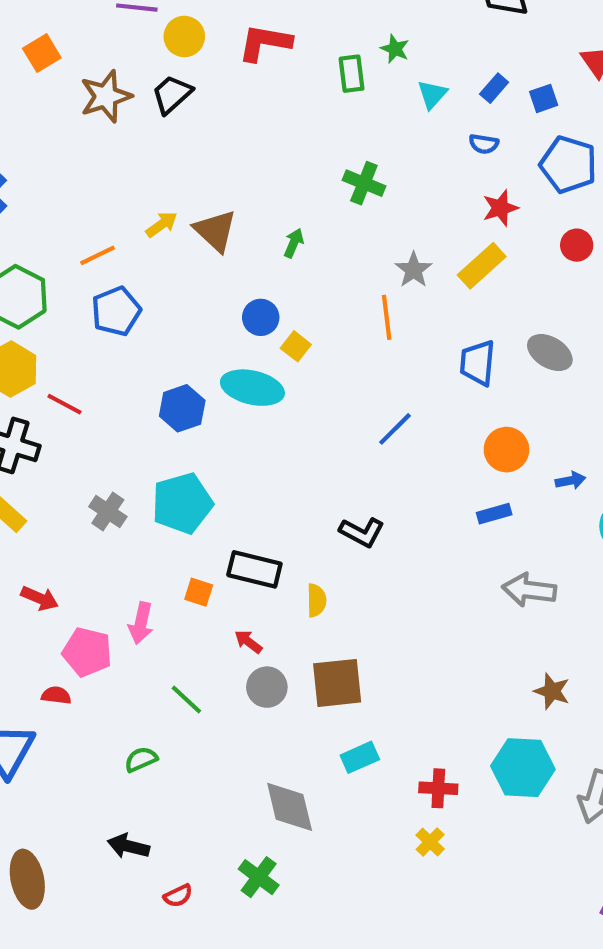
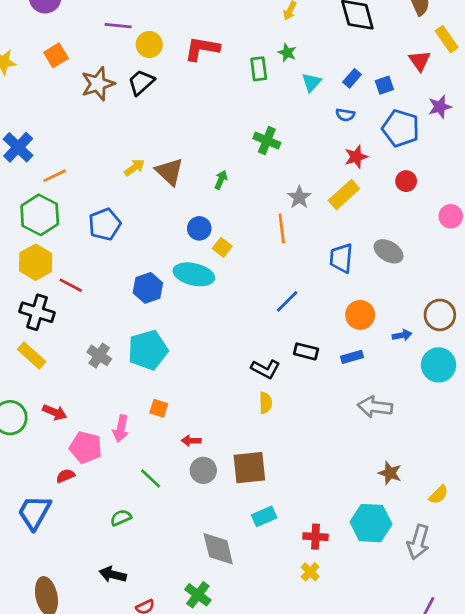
orange line: (98, 255) -> (55, 176), moved
black rectangle: (254, 569) -> (306, 351), moved, size x0.7
yellow semicircle: (316, 600) -> (265, 403), moved
red arrow: (248, 642) -> (191, 441), turned -36
red semicircle: (56, 695) -> (65, 476), turned -30

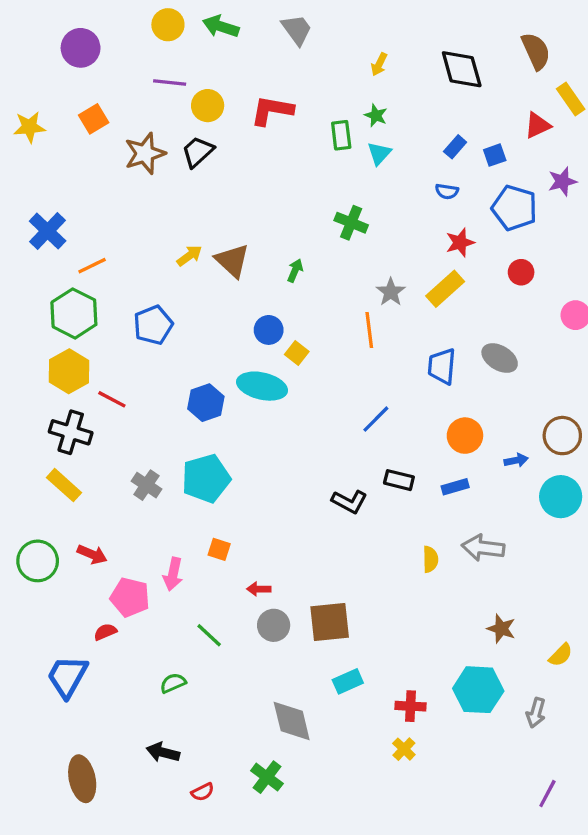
red triangle: (420, 61) -> (538, 125), turned 40
cyan triangle: (311, 82) -> (379, 153), moved
yellow semicircle: (265, 403) -> (430, 559), moved
gray arrow: (418, 542) -> (536, 713), size x0.7

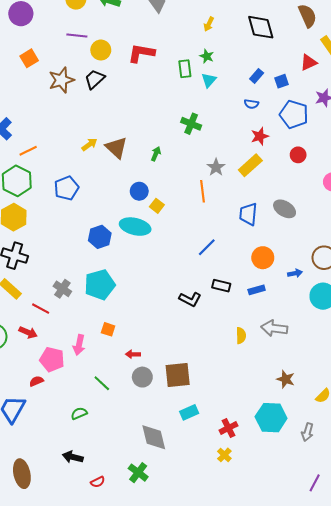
red line: (112, 399) -> (41, 309), moved
red cross: (411, 706) -> (229, 428), turned -30

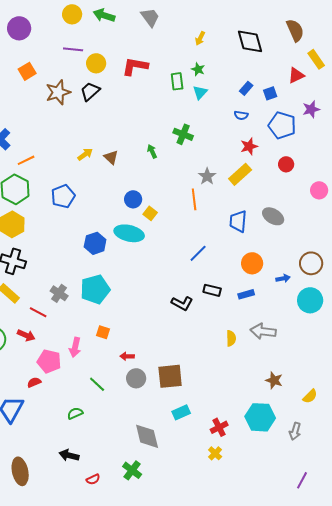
brown triangle: (116, 148) -> (111, 157), size x0.7
green arrow: (156, 154) -> (152, 151), moved, turned -48

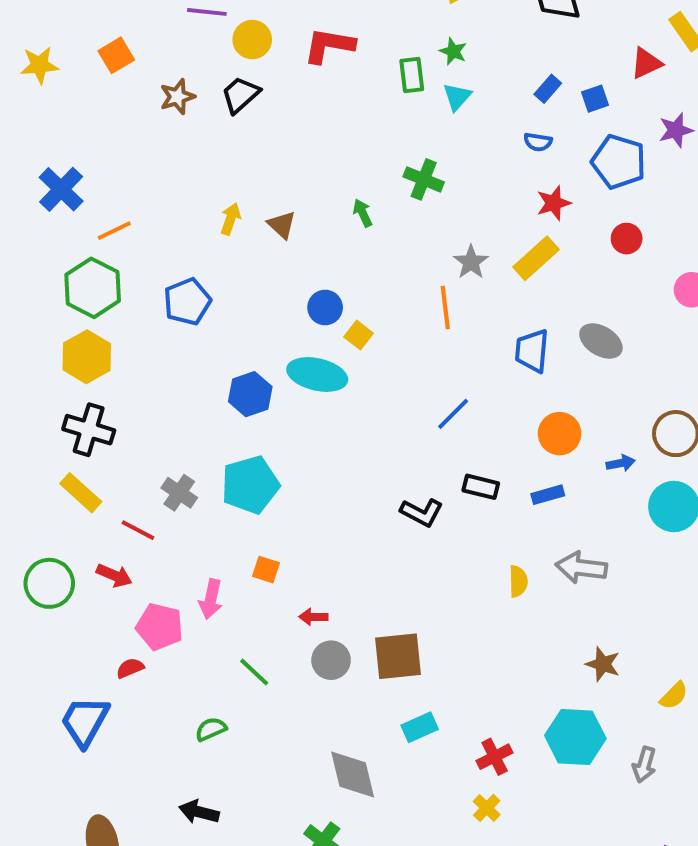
brown star: (58, 92) -> (177, 97), size x0.7
yellow arrow: (85, 154) -> (231, 219), turned -35

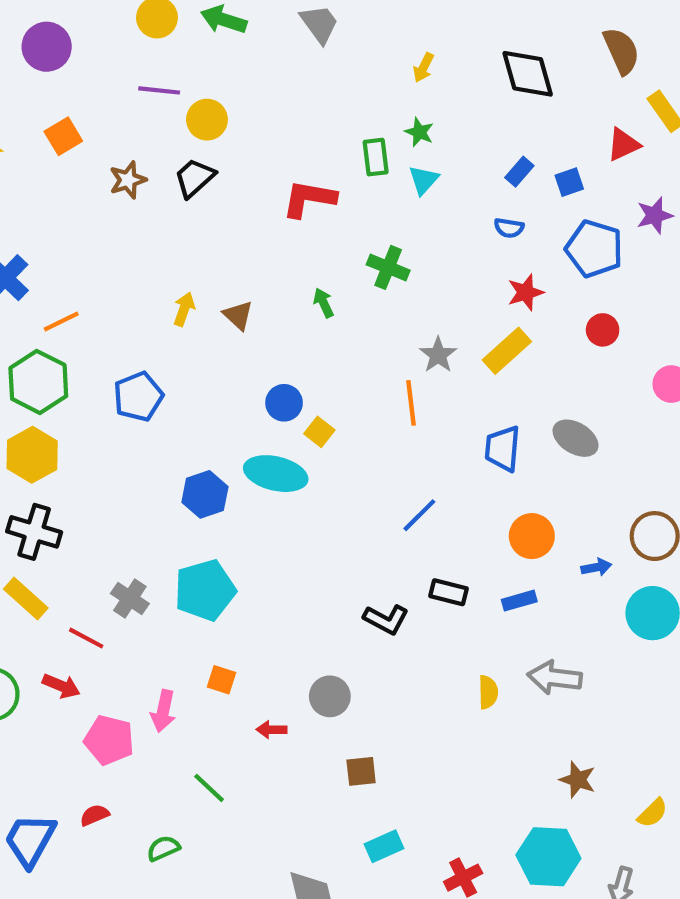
red L-shape: (329, 45) -> (309, 199), moved
brown square: (398, 656) -> (361, 771), size x0.6
gray circle: (331, 660) -> (330, 696), moved
red semicircle: (130, 668) -> (95, 815), moved

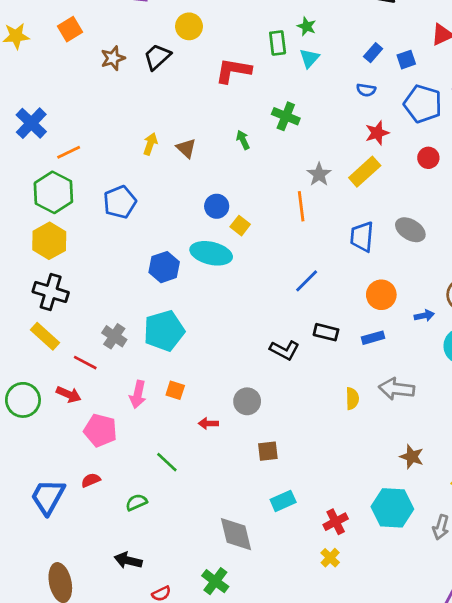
yellow circle: (207, 120) -> (189, 26), moved
pink arrow: (163, 711) -> (138, 394), moved

